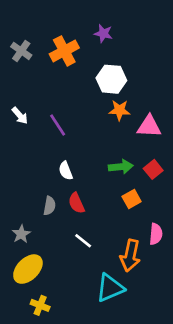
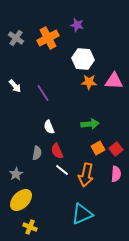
pink triangle: (149, 126) -> (114, 81), moved
red square: (153, 169) -> (116, 149), moved
white line: (83, 241) -> (62, 170), moved
orange arrow: (130, 256) -> (86, 175), moved

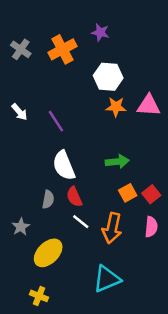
white semicircle: (49, 127) -> (64, 165), size x1.6
yellow ellipse: (21, 200) -> (48, 253), moved

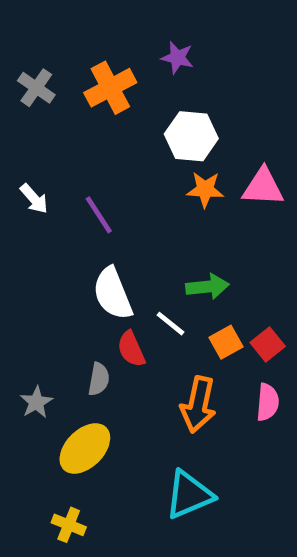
gray semicircle: (48, 199) -> (99, 379), moved
white line: (81, 222) -> (170, 324), moved

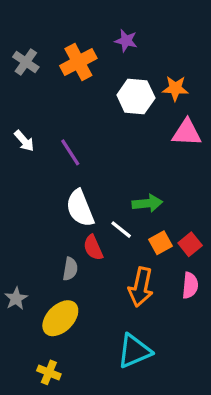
orange star: (205, 189) -> (175, 88), moved
gray star: (36, 402) -> (16, 299), moved

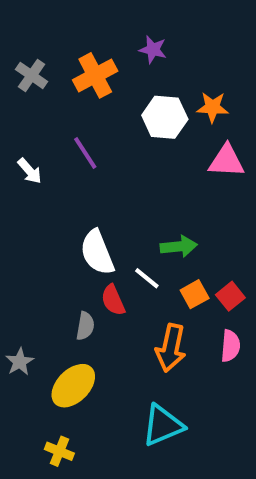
purple line: (70, 152) -> (85, 153), moved

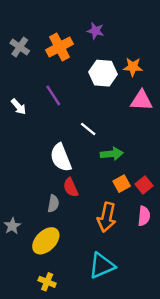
white line: (147, 278) -> (88, 129), moved
yellow cross: (59, 451) -> (47, 282), moved

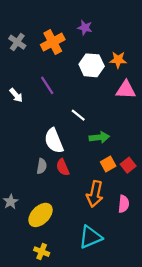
gray semicircle: (53, 204) -> (42, 166), moved
pink semicircle: (144, 216) -> (124, 204), moved

